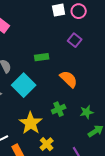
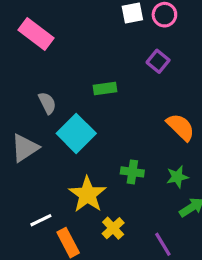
orange semicircle: (69, 79) -> (181, 127), moved
green cross: (59, 109) -> (132, 172), turned 32

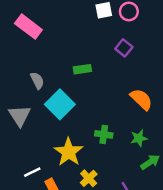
gray triangle: (25, 148) -> (20, 116), turned -30

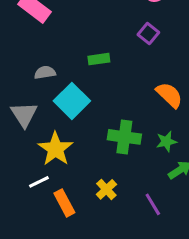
gray semicircle: (37, 80) -> (45, 73), turned -72
green cross: (104, 134) -> (124, 137), size x1.5
yellow star: (69, 152) -> (55, 149), moved

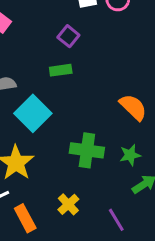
purple square: (148, 34) -> (68, 36), moved

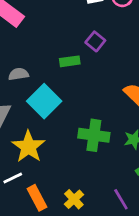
purple square: (68, 36) -> (95, 41), moved
yellow cross: (68, 204) -> (74, 199), moved

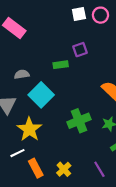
purple square: (95, 41) -> (80, 50), turned 32
green cross: (94, 135) -> (79, 121), turned -30

